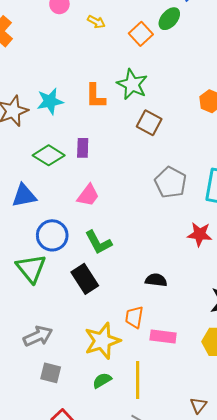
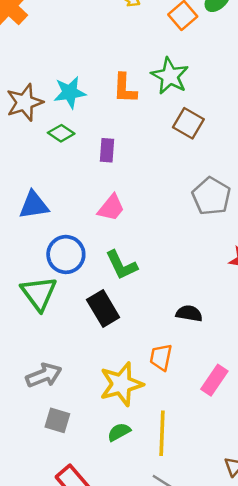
green diamond: (49, 155) -> (61, 133), moved, size x0.7
pink rectangle: (163, 337) -> (214, 380), moved, turned -65

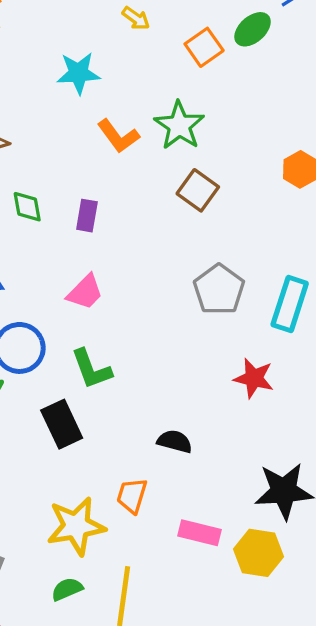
orange L-shape: (125, 88) -> (118, 136), turned -44
cyan star: (70, 92) -> (78, 73), moved
green diamond: (61, 133) -> (27, 207), moved, turned 40
pink rectangle: (214, 380) -> (200, 533), turned 64

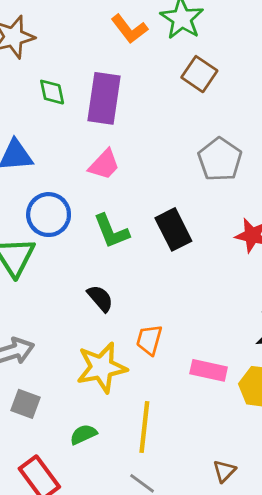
purple rectangle: (87, 216) -> (104, 98), size x1.8
black rectangle: (62, 424) -> (173, 229), moved
black semicircle: (175, 441) -> (100, 298), moved, turned 36
green semicircle: (67, 589) -> (83, 434), moved

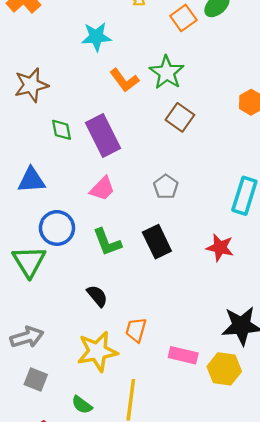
purple rectangle: (104, 98) -> (103, 136), turned -36
gray pentagon: (220, 159) -> (166, 187), moved, size x0.7
green semicircle: (83, 434) -> (82, 405), turned -120

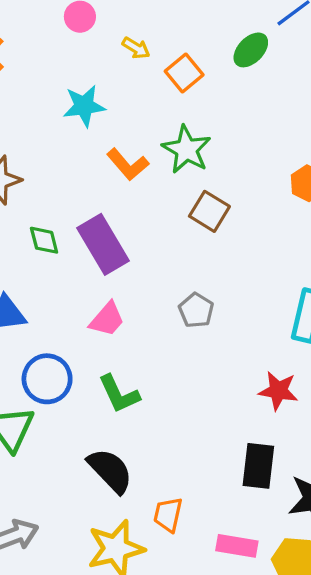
orange square: (183, 18) -> (184, 73), moved
black rectangle: (157, 242) -> (258, 466), moved, turned 36
black semicircle: (97, 296) -> (110, 471), size x1.5

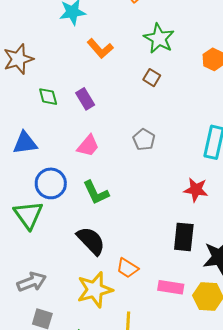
green star: (187, 149) -> (159, 38), moved
brown square: (209, 211) -> (152, 78), size x0.7
purple rectangle: (103, 244) -> (85, 99), size x0.6
orange trapezoid: (168, 515) -> (127, 268), turned -70

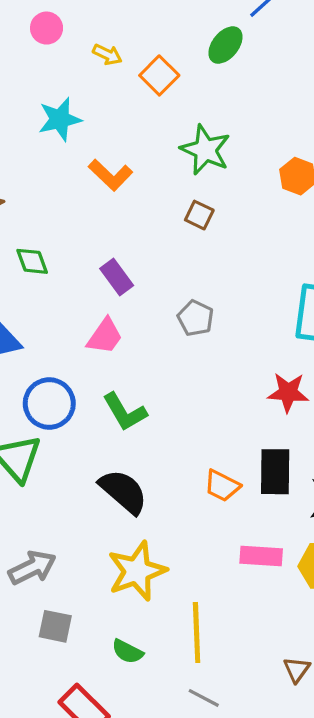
purple rectangle: (85, 99) -> (117, 277), moved
orange trapezoid: (127, 268) -> (222, 486), moved

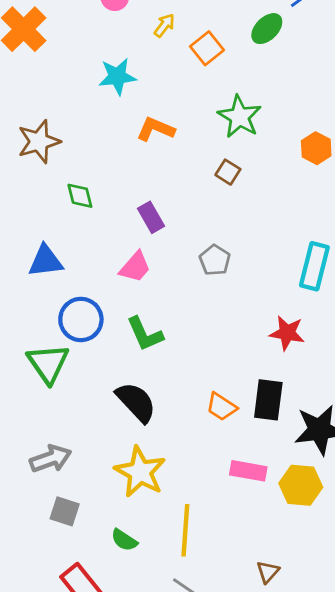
yellow arrow: (107, 55) -> (164, 25), turned -85
orange L-shape: (110, 175) -> (156, 129), turned 153
yellow star: (137, 571) -> (140, 472), turned -30

